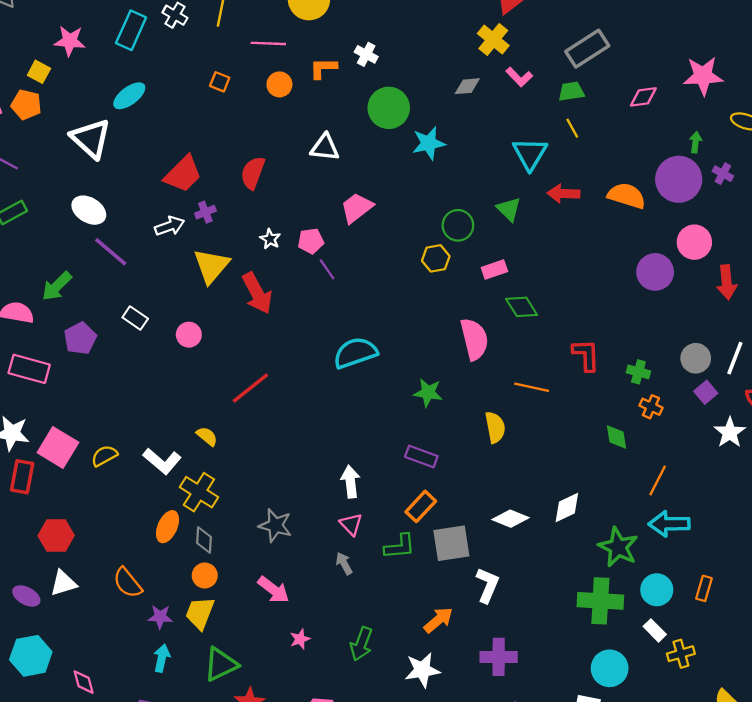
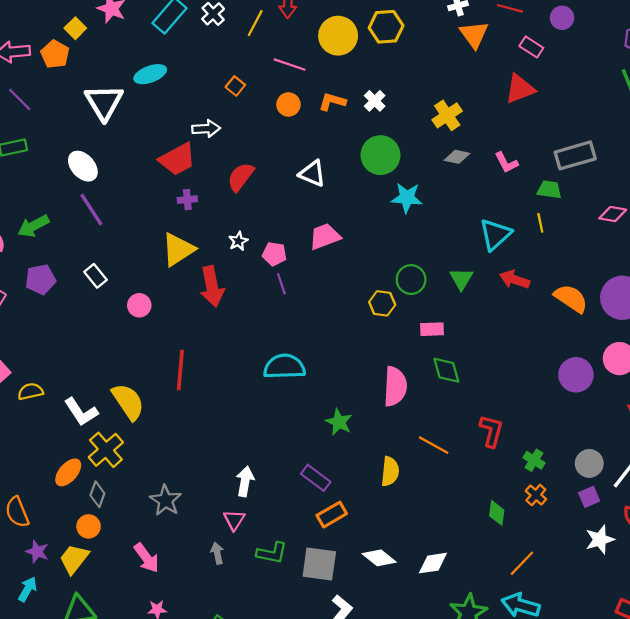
yellow cross: (493, 39) -> (447, 115), moved
white arrow: (170, 226) -> (206, 129), moved
red line: (250, 388) -> (180, 370), turned -63
yellow semicircle: (207, 436) -> (128, 402), size x1.8
orange rectangle: (421, 506) -> (332, 515), moved

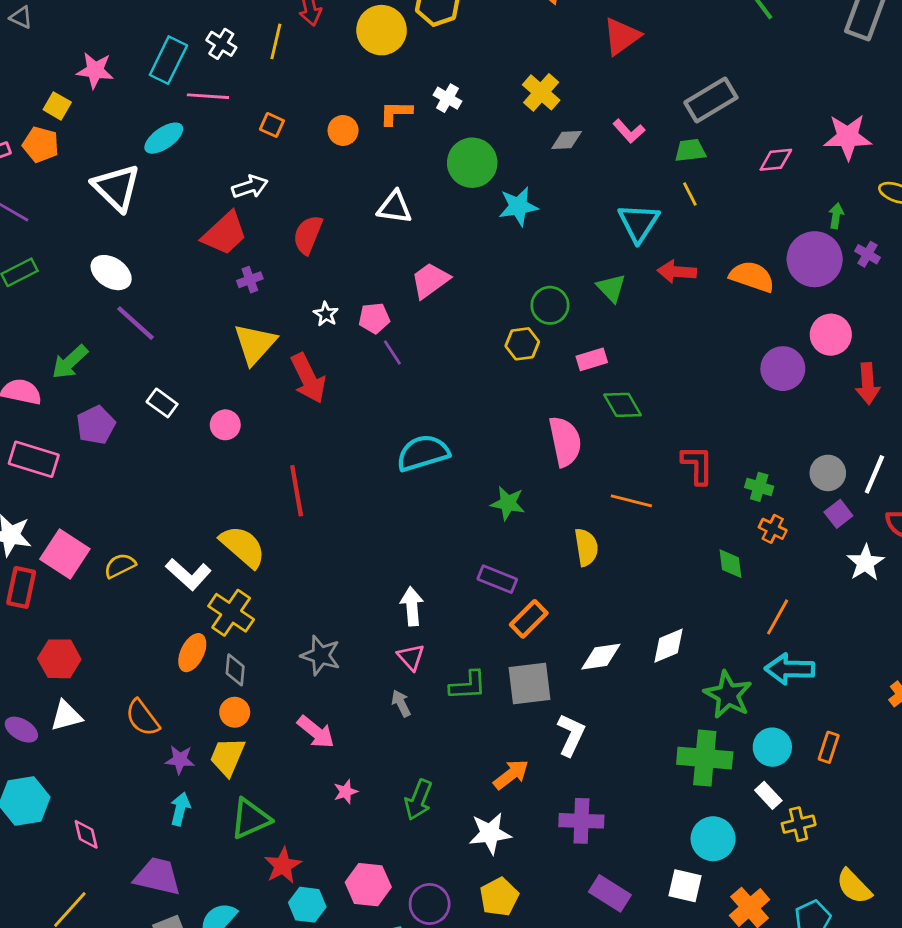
pink line: (290, 65) -> (208, 96), moved
white diamond: (379, 558) -> (601, 657), turned -32

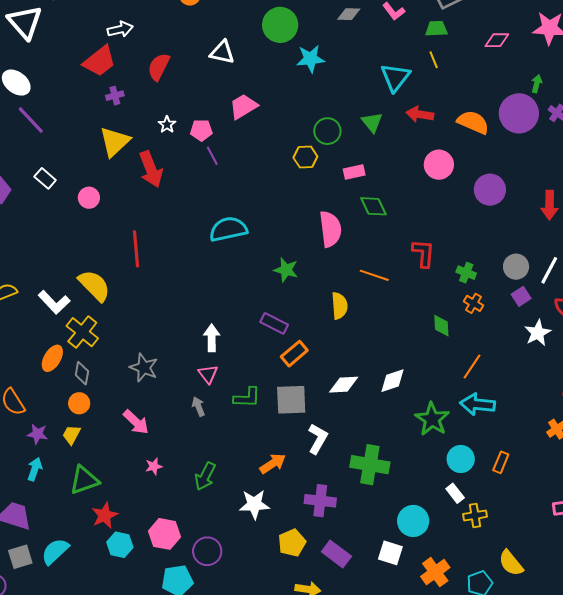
pink circle: (831, 335) -> (439, 165), moved
yellow trapezoid: (227, 757) -> (71, 435), size x0.7
green cross: (705, 758) -> (370, 465), moved
yellow pentagon: (499, 897) -> (292, 543), moved

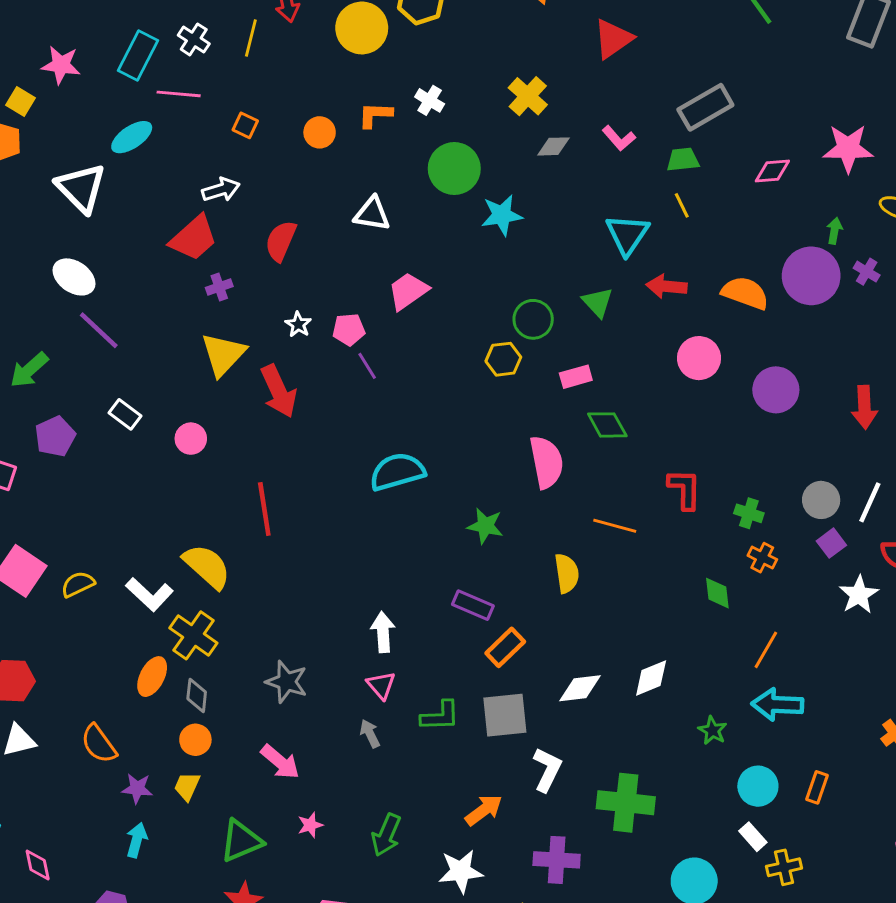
green star: (432, 419) -> (712, 730), size x0.6
green triangle: (84, 480) -> (241, 841), moved

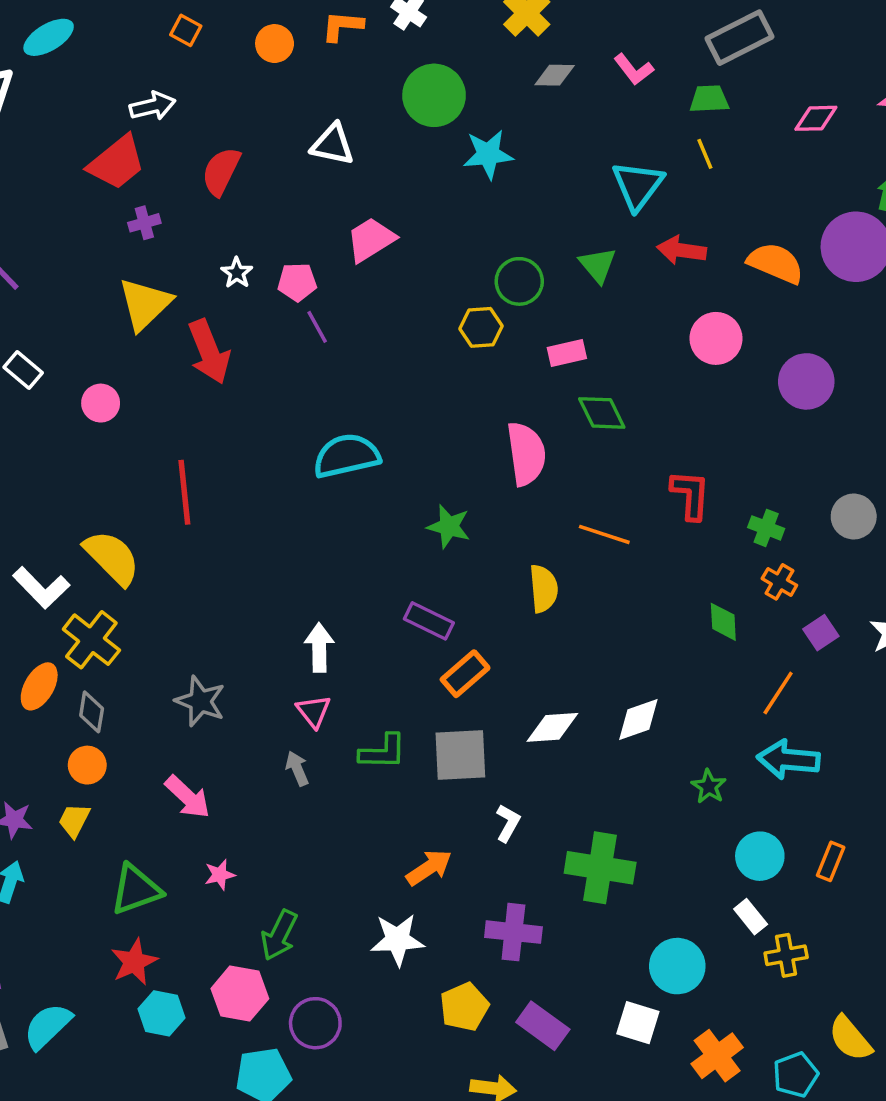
purple square: (831, 543) -> (821, 633), moved
white L-shape: (547, 770) -> (508, 823), size x0.7
green arrow: (386, 835) -> (279, 935), moved

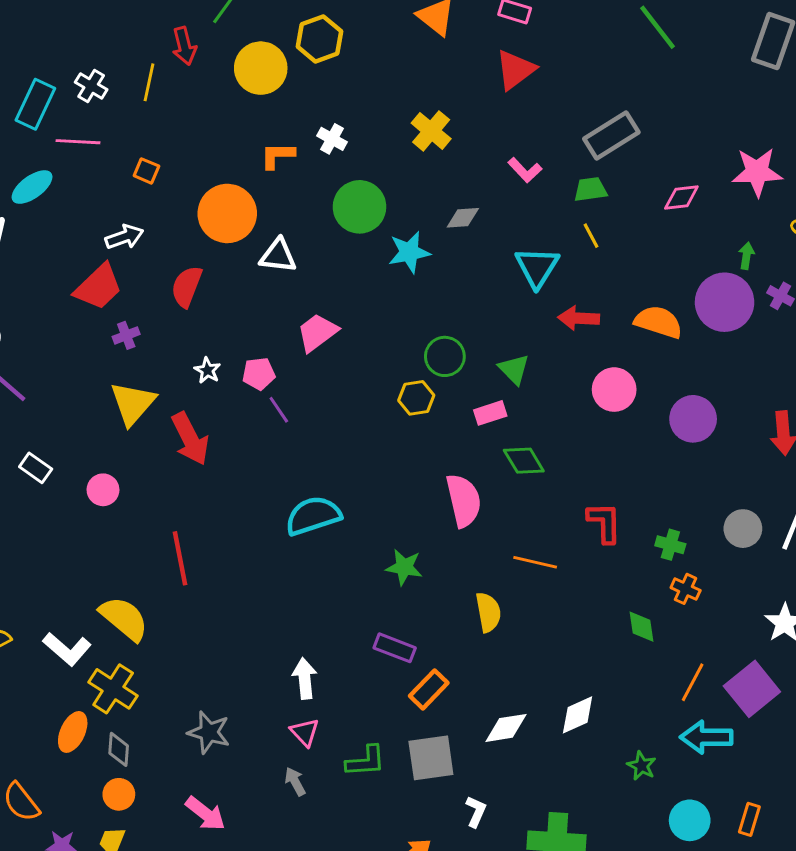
orange circle: (275, 44) -> (227, 213), moved, size x1.8
gray diamond: (555, 75) -> (463, 218), moved
green triangle: (598, 265) -> (514, 369), moved
purple square: (821, 633) -> (752, 689), moved, size x1.8

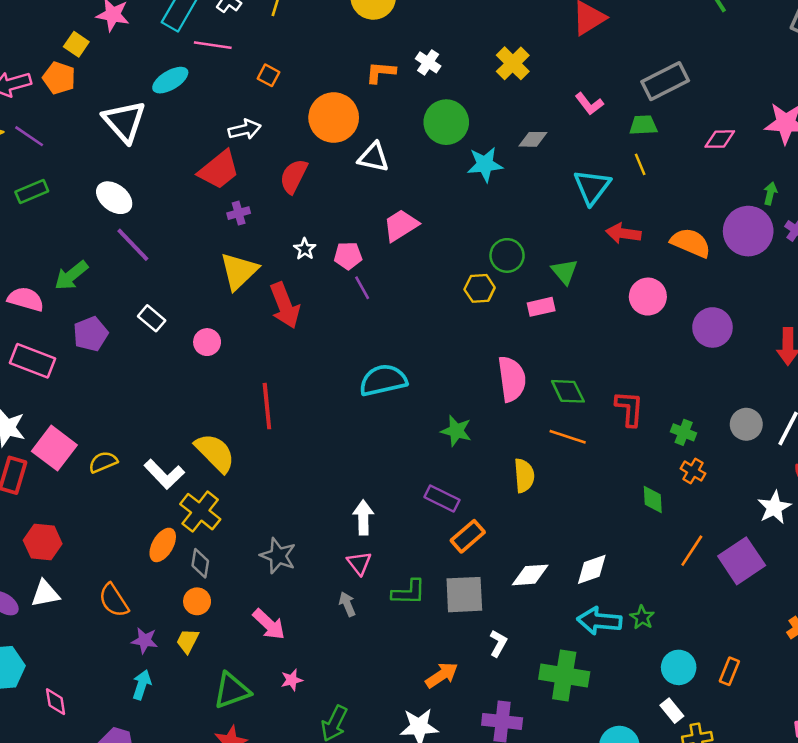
green diamond: (524, 461) -> (568, 391), moved
cyan arrow: (706, 737) -> (599, 621), moved

